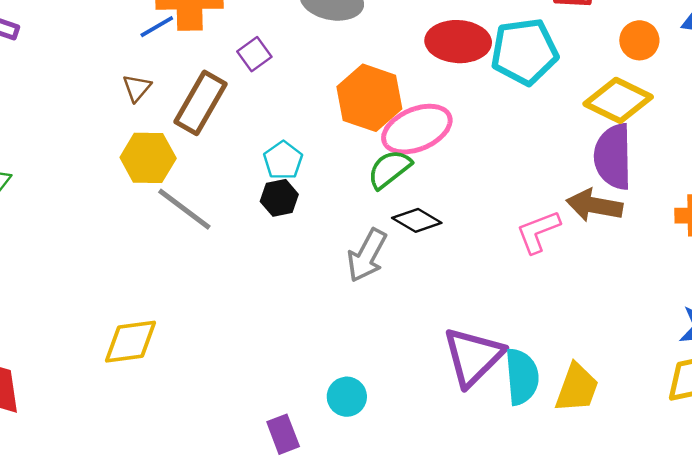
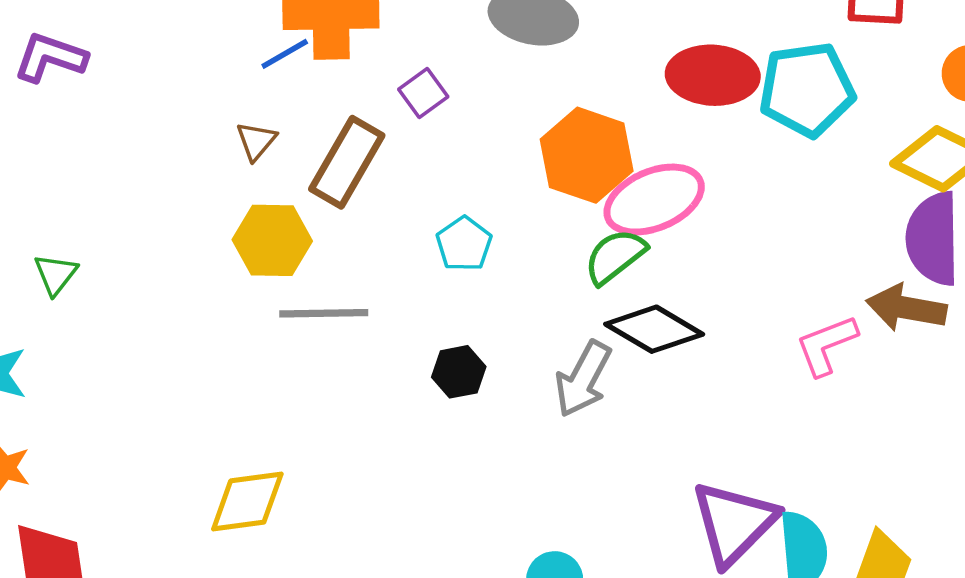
black hexagon: (279, 198) -> (459, 372), moved
gray line: (184, 209) -> (324, 313), turned -38
black diamond: (417, 220) -> (654, 329), size x1.4

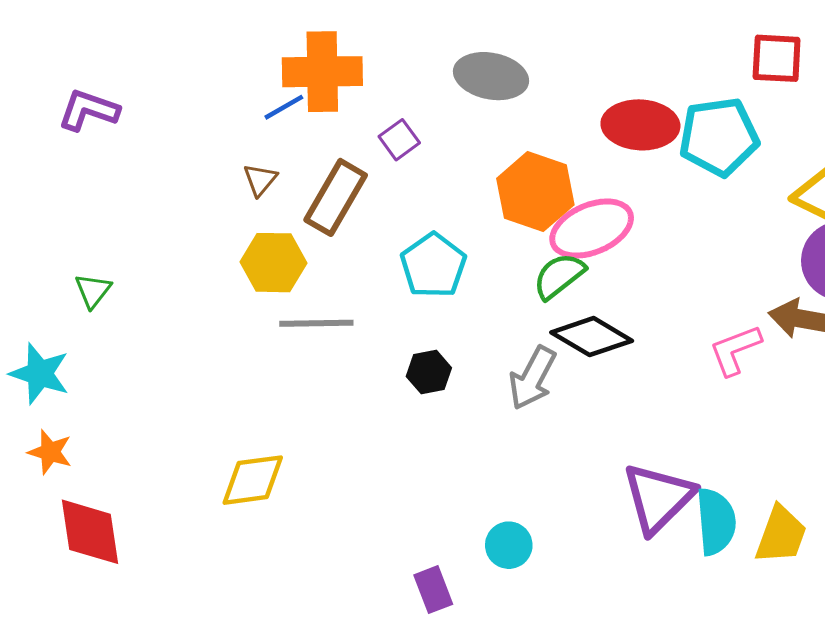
cyan pentagon: (464, 244) -> (433, 266), size x1.4

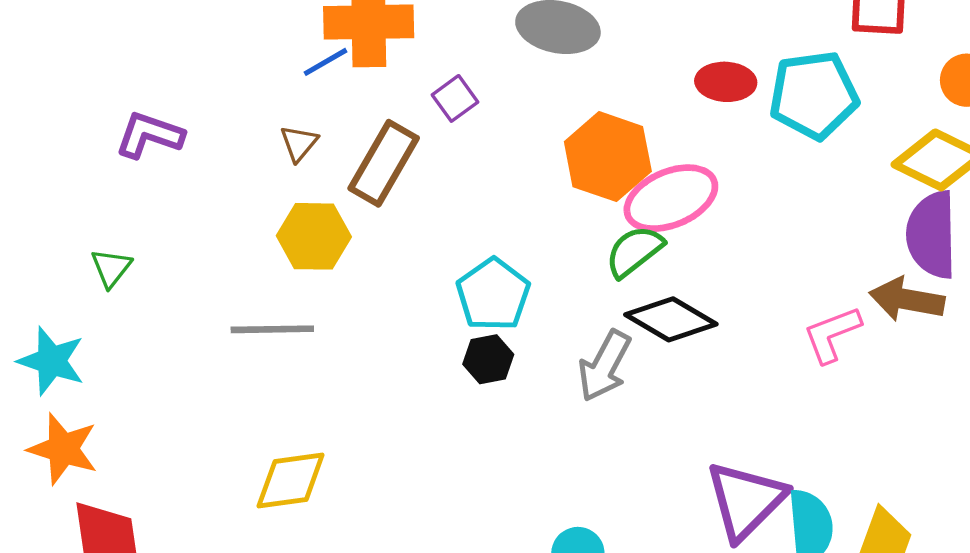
purple L-shape: (89, 110) -> (149, 135), moved
red ellipse: (640, 125) -> (726, 82), size x0.7
cyan pentagon: (433, 266) -> (493, 294), moved
gray line: (316, 323) -> (272, 329), moved
orange star: (50, 452) -> (63, 449), size x1.4

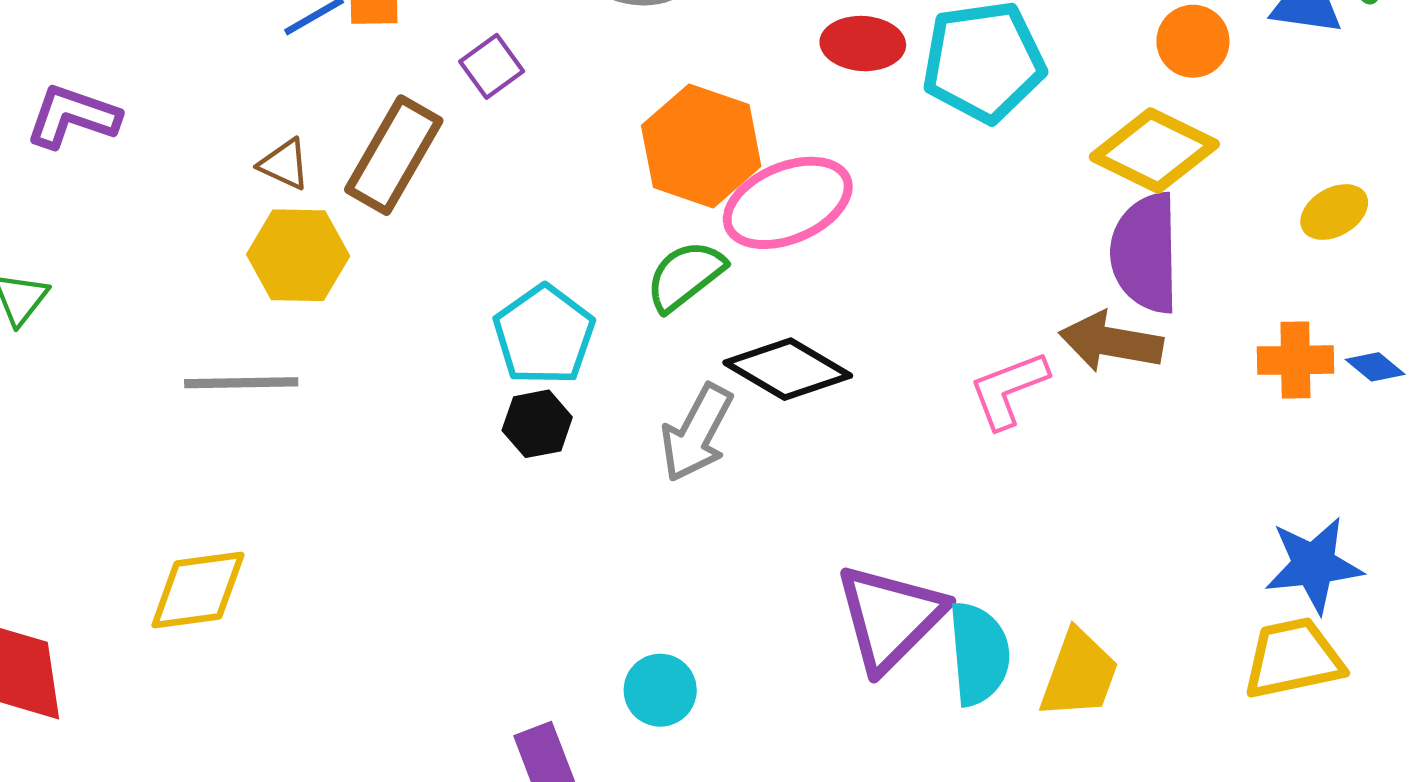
brown triangle: (299, 143) -> (284, 164), moved, turned -45
green semicircle: (634, 251) -> (685, 276), moved
yellow diamond: (291, 480) -> (198, 590), moved

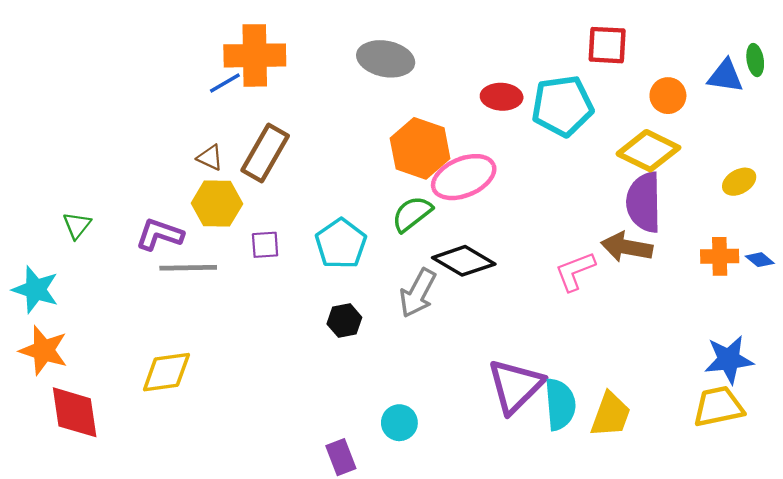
purple square: (492, 66) -> (265, 245), moved, turned 32
purple L-shape: (73, 116) -> (160, 234), moved
black hexagon: (537, 424) -> (344, 321), moved

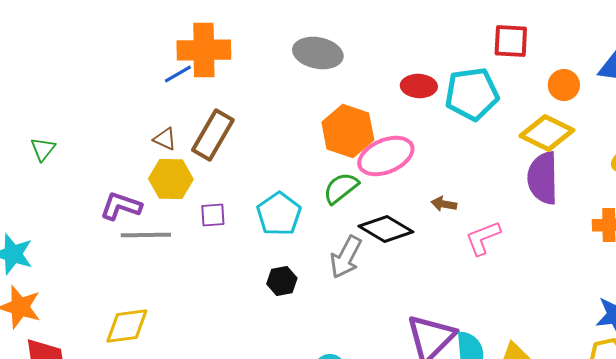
green triangle: (77, 225) -> (43, 149), moved
brown arrow: (627, 247) -> (444, 204), moved, size x0.6

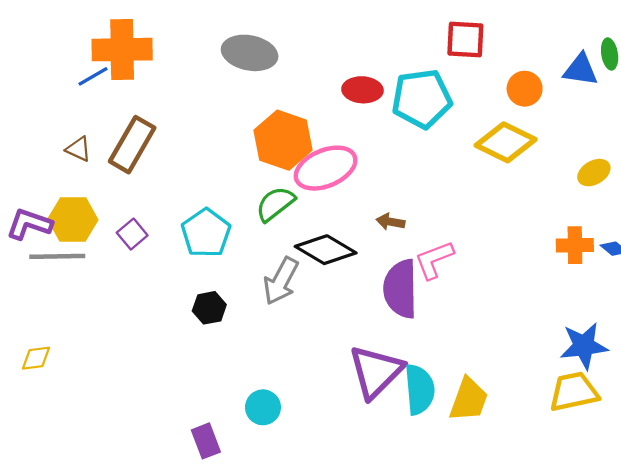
purple semicircle: (543, 178) -> (400, 289), moved
yellow hexagon: (171, 179) -> (73, 220), moved
purple square: (213, 215) -> (132, 234), turned -36
yellow diamond: (127, 326) -> (36, 358), size x0.6

